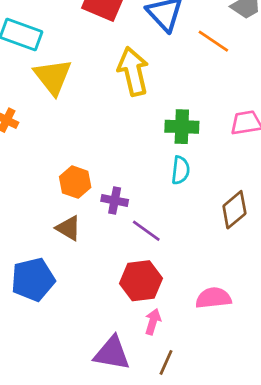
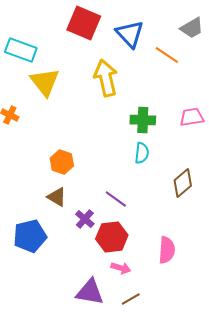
purple cross: (115, 200) -> (85, 219), moved, turned 30
pink semicircle: (213, 298) -> (167, 250), turned 100
pink arrow: (153, 322) -> (121, 268), turned 90
brown line: (166, 362) -> (131, 299), turned 36

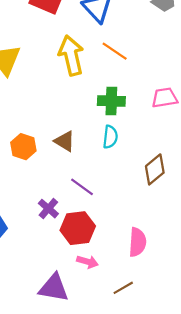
orange line: (167, 55) -> (115, 51), moved
brown triangle: (57, 197) -> (65, 141), moved
brown line: (131, 299) -> (123, 288), moved

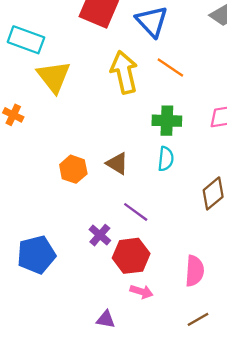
purple triangle: (54, 288) -> (106, 319), size x0.6
brown line: (123, 288) -> (198, 319), moved

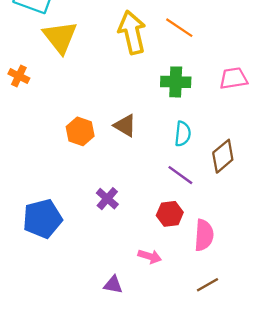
cyan semicircle: (166, 159) -> (183, 134), moved
purple line: (136, 212) -> (180, 175), moved
red hexagon: (131, 256) -> (170, 214), moved, size x0.7

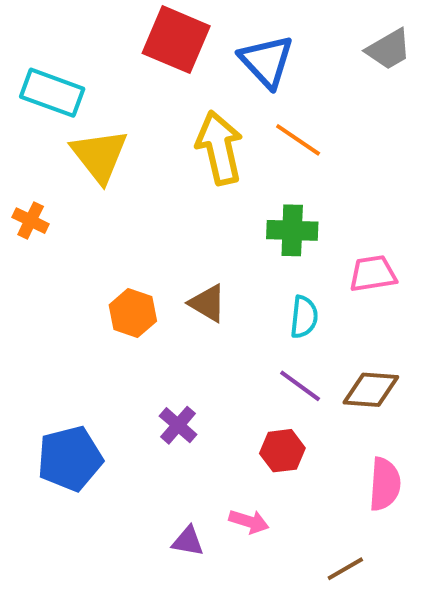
pink trapezoid: (233, 78) -> (373, 274), moved
brown diamond: (223, 156) -> (371, 390), moved, turned 44
pink semicircle: (204, 235) -> (385, 484), moved
purple triangle: (113, 285) -> (188, 541), moved

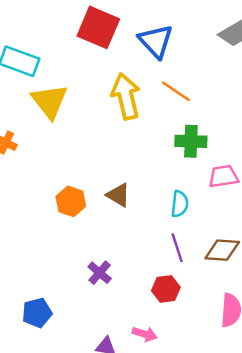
green cross: (292, 230) -> (191, 141), moved
purple line: (300, 386) -> (177, 248), turned 36
blue pentagon: (70, 459) -> (37, 313), moved, size x0.7

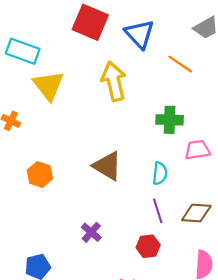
orange line: (176, 91) -> (180, 64), moved
brown triangle: (118, 195) -> (107, 166), size x1.4
orange hexagon: (71, 201) -> (40, 174), moved

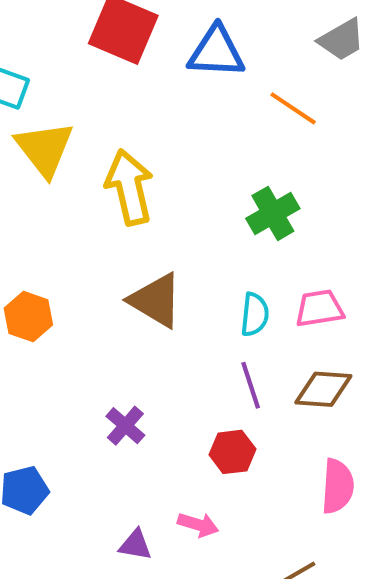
blue triangle: (140, 34) -> (216, 52), turned -44
yellow arrow: (114, 81) -> (129, 187), moved
green cross: (170, 120) -> (273, 213), turned -32
pink trapezoid: (197, 150) -> (319, 308), moved

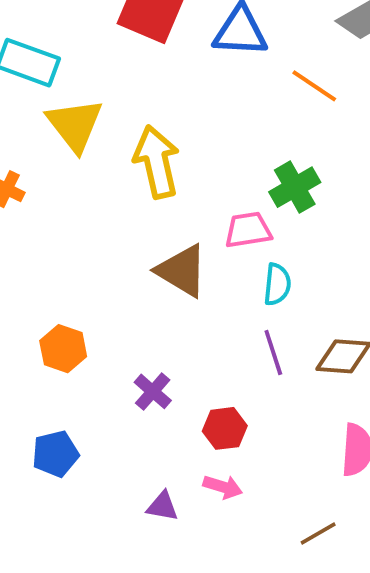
pink trapezoid: (319, 308) -> (248, 230), moved
orange hexagon: (28, 317) -> (63, 349), moved
red hexagon: (232, 452) -> (225, 428), moved

